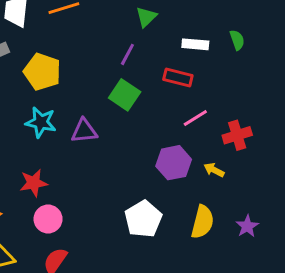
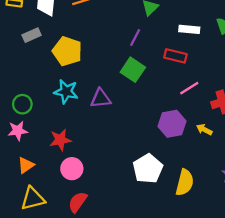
yellow semicircle: (202, 222) -> (185, 182), moved

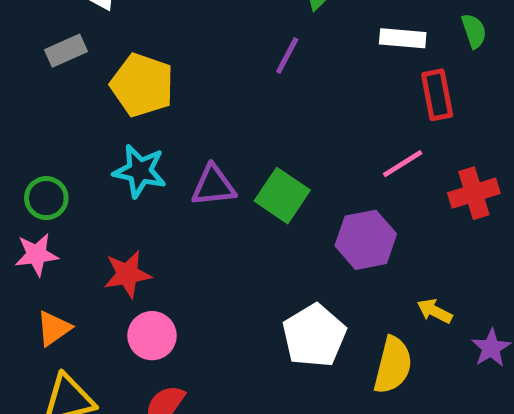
red rectangle: (175, 56) -> (437, 95), moved, turned 65
green square: (133, 70) -> (282, 196), moved
yellow arrow: (204, 130) -> (435, 311), moved

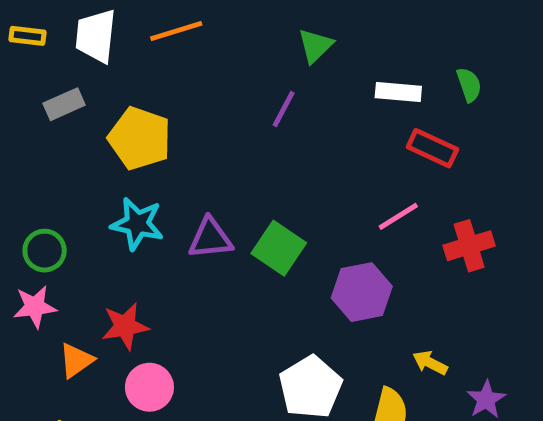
red rectangle: (437, 95) -> (432, 148), turned -54
orange triangle: (54, 328) -> (76, 360), moved

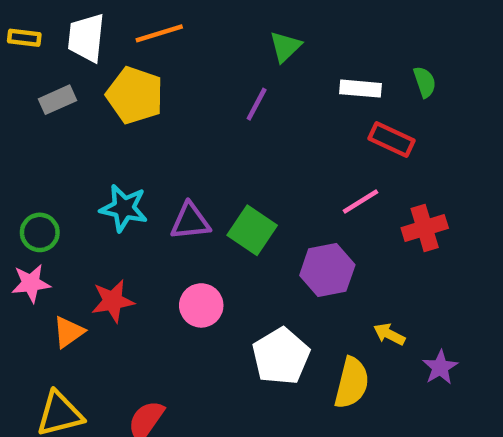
yellow pentagon: (140, 138) -> (135, 95), moved
pink circle: (149, 387) -> (201, 305), moved

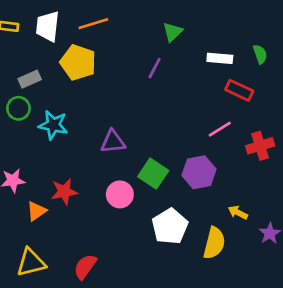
gray rectangle: (57, 100) -> (30, 79), moved
cyan star: (124, 208) -> (53, 125), moved
green square: (252, 230) -> (153, 174), moved
green circle: (40, 232) -> (18, 108), moved

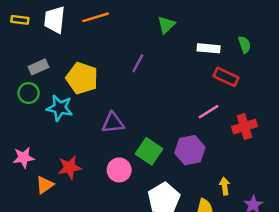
yellow pentagon: (78, 62) -> (82, 78), moved
purple line: (155, 68) -> (138, 63), moved
yellow arrow: (238, 212) -> (225, 186), turned 56

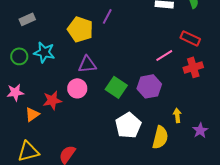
red rectangle: (226, 77) -> (190, 38), moved
yellow pentagon: (82, 78) -> (80, 29), moved
green circle: (29, 93) -> (19, 56), moved
pink circle: (119, 170) -> (77, 88), moved

